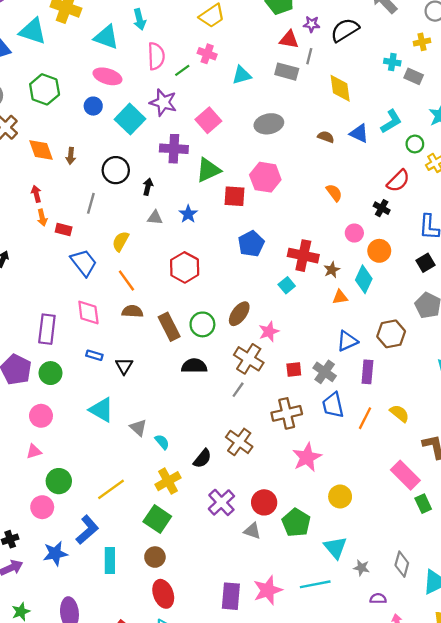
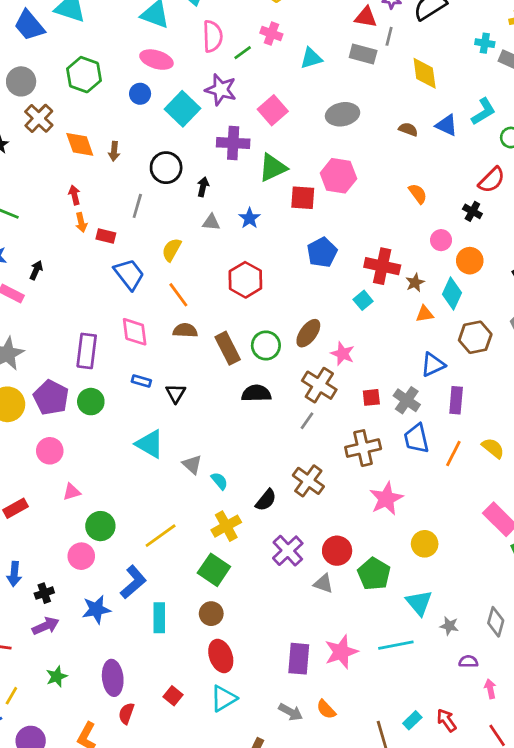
pink star: (269, 332) -> (343, 354), turned -30
brown hexagon: (391, 334) -> (475, 337), moved
pink circle: (41, 416) -> (50, 451), moved

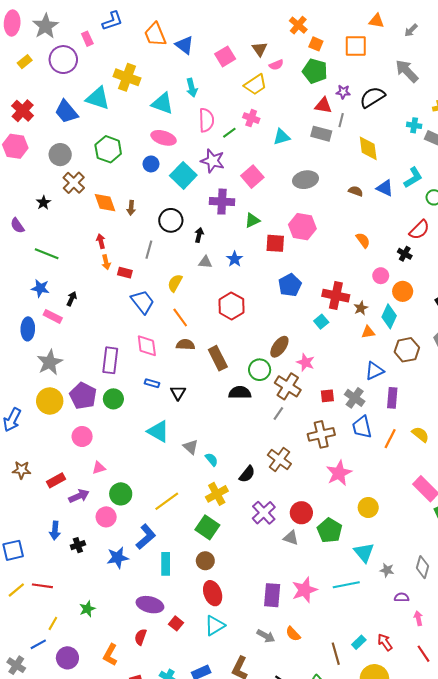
green triangle: (273, 168) -> (252, 220), size x0.7
green circle: (266, 345) -> (260, 370), moved
purple arrow: (46, 626) -> (79, 496), moved
purple ellipse: (113, 678) -> (150, 605), moved, turned -70

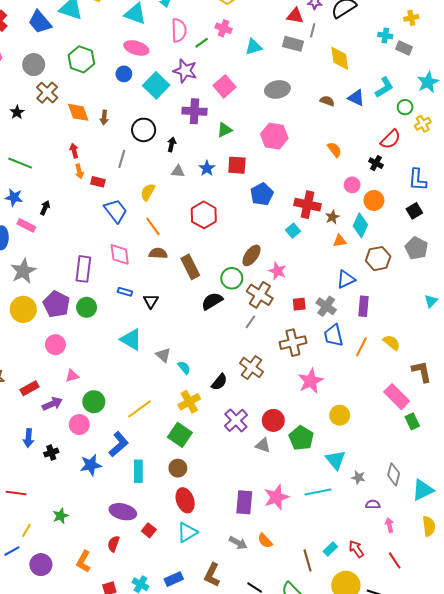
red square: (275, 243) -> (237, 165), moved
black semicircle: (240, 393) -> (212, 301), turned -30

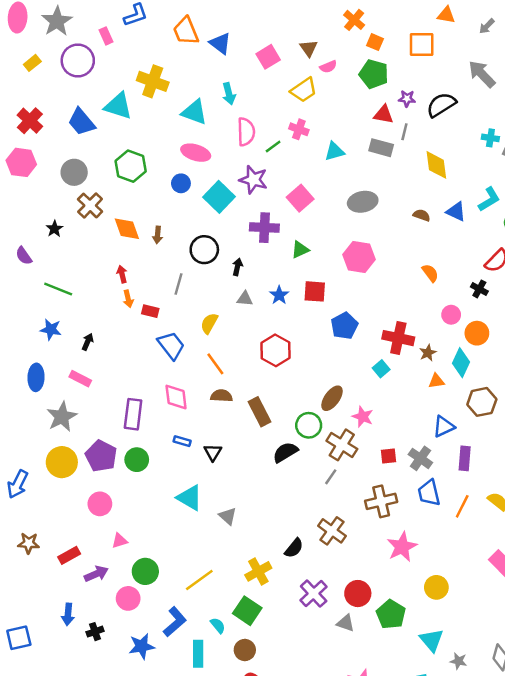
pink rectangle: (26, 225) -> (80, 379), moved
cyan semicircle: (184, 367) -> (218, 625), moved

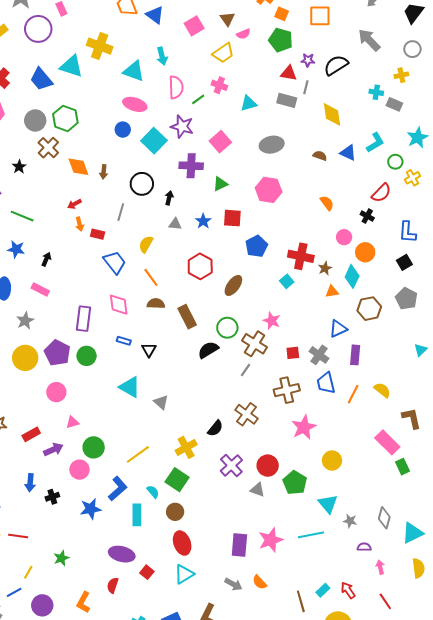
green hexagon: (131, 166) -> (65, 118), moved
red arrow: (122, 274) -> (74, 204), turned -104
brown ellipse: (332, 398) -> (233, 285), moved
gray star: (62, 417) -> (25, 321), size x0.7

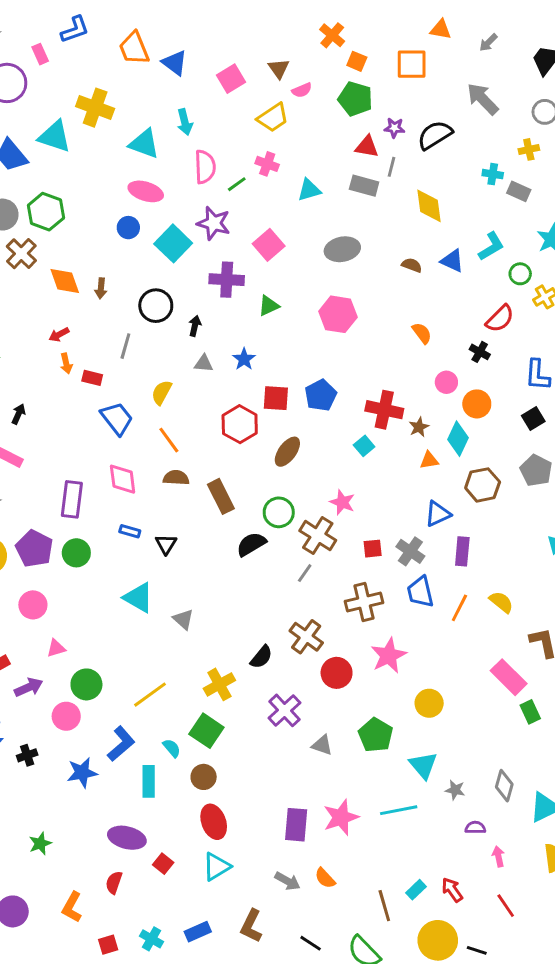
red square: (232, 218) -> (276, 398), moved
red circle: (268, 466) -> (337, 673), moved

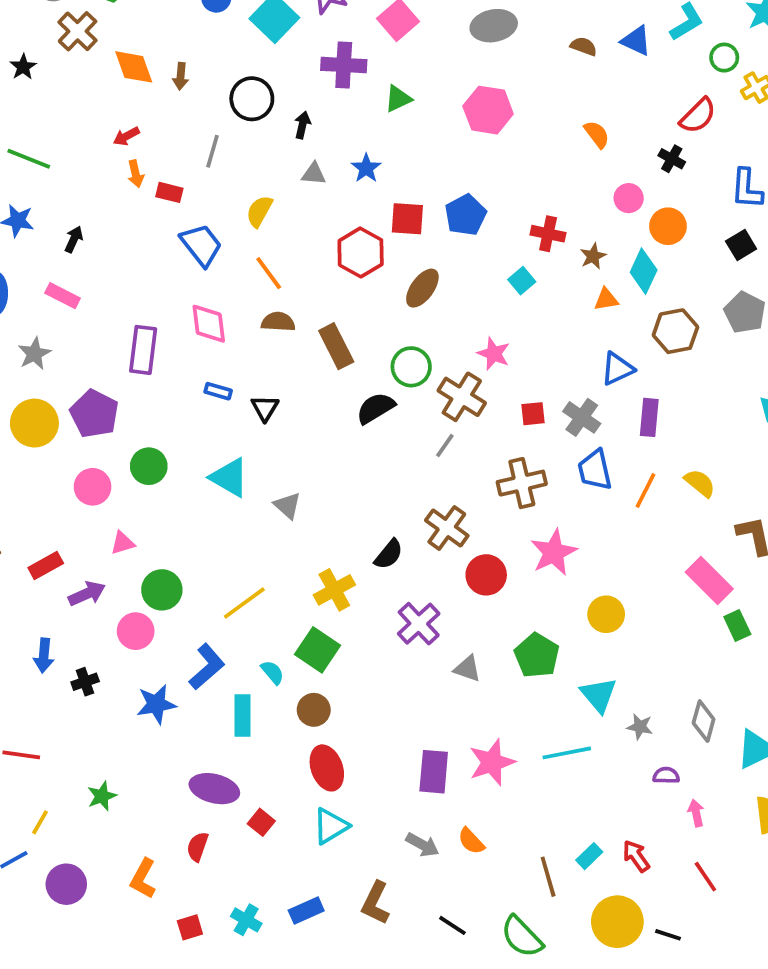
red cross: (384, 410) -> (548, 234), size x0.7
green circle: (76, 553) -> (149, 466), moved

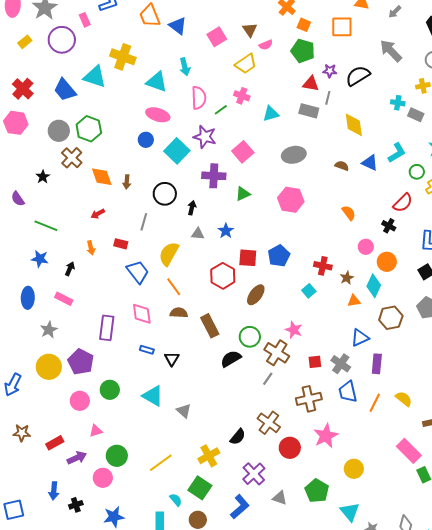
orange arrow: (136, 174) -> (91, 248), moved
yellow semicircle: (259, 211) -> (169, 254), size x1.4
blue L-shape: (207, 667) -> (240, 507), moved

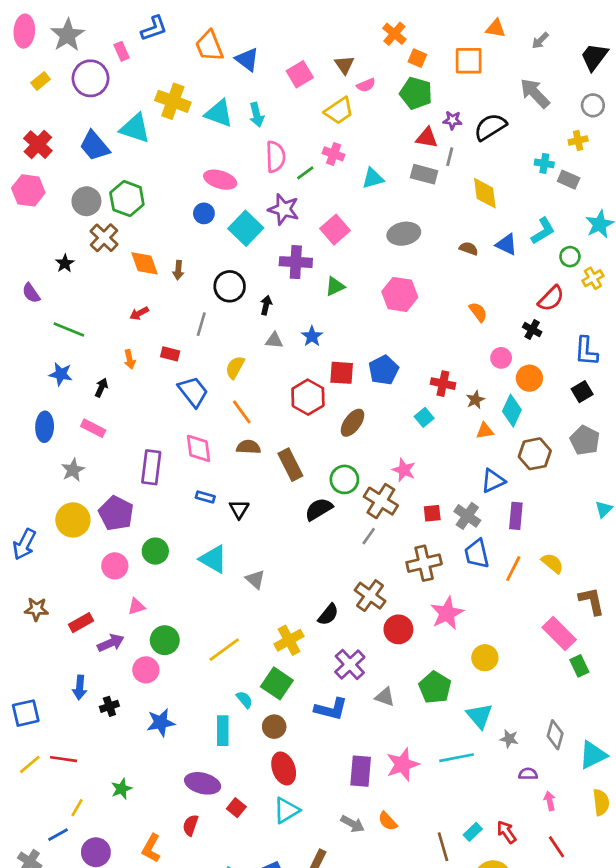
cyan triangle: (157, 82) -> (219, 113), moved
yellow semicircle: (169, 254) -> (235, 367), size x0.7
blue L-shape: (240, 507) -> (331, 709), turned 55

